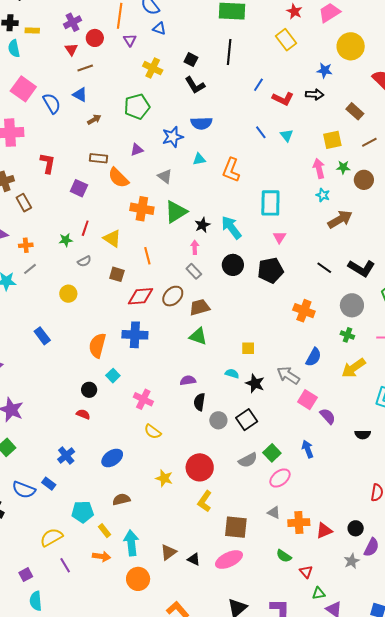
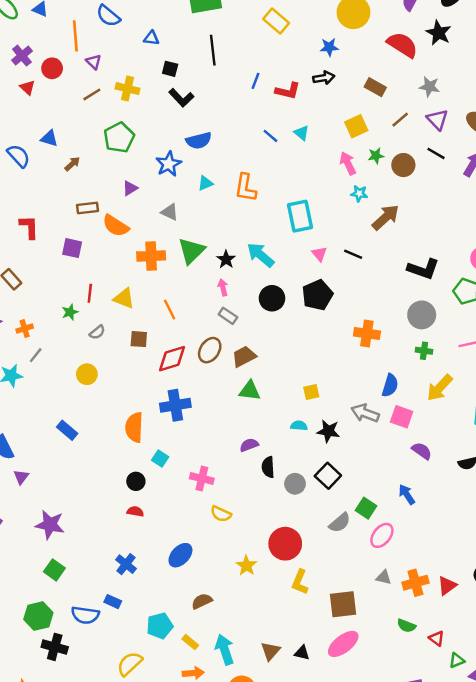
blue triangle: (159, 29) -> (151, 38), moved
brown line: (85, 68) -> (92, 94), moved
black line: (324, 268) -> (353, 254), moved
pink square: (307, 400) -> (402, 417), moved
yellow star: (164, 478) -> (246, 566), turned 30

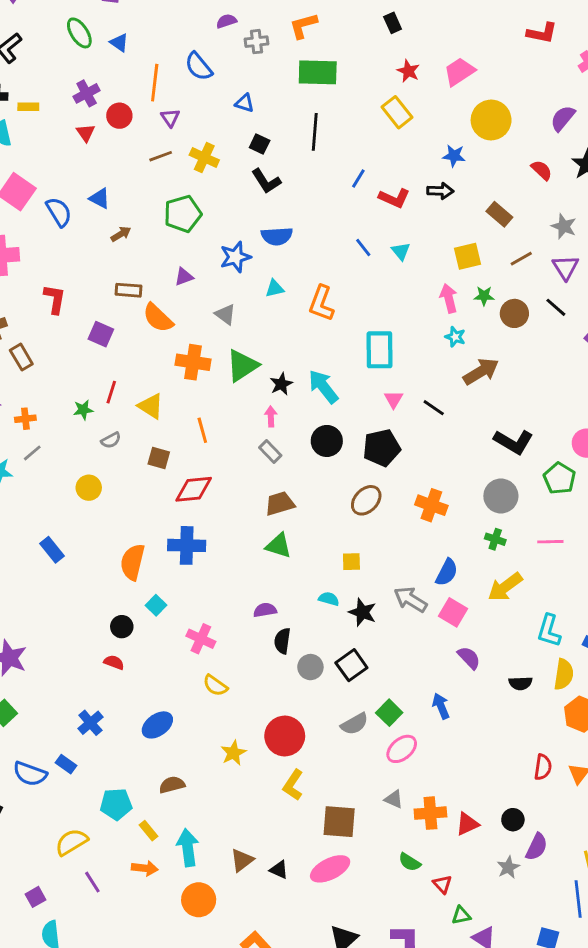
red semicircle: (402, 45) -> (542, 170), size x0.6
brown ellipse: (210, 350) -> (366, 500), moved

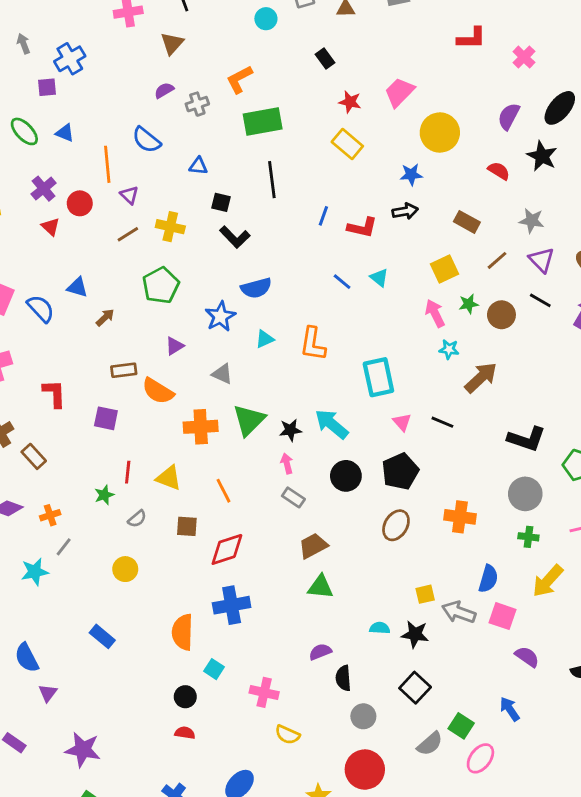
black star: (281, 384) -> (290, 430), turned 30
yellow square: (351, 562) -> (425, 594), moved
gray circle: (310, 667) -> (363, 716), moved

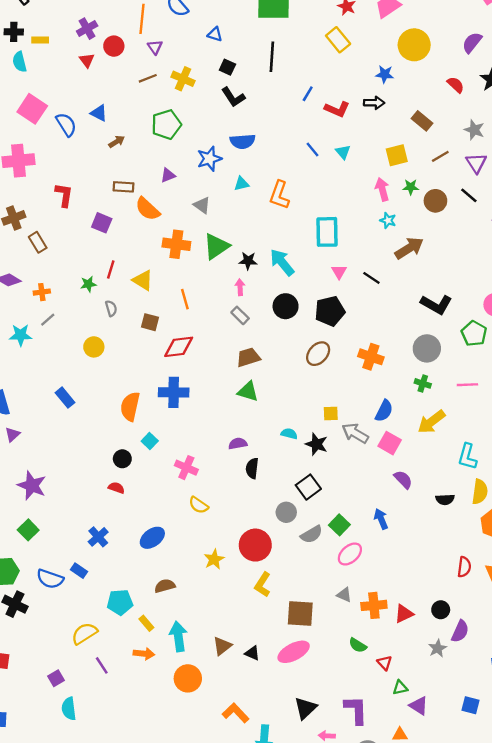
gray semicircle: (137, 519) -> (111, 308), turned -77
gray circle: (363, 716) -> (286, 512), moved

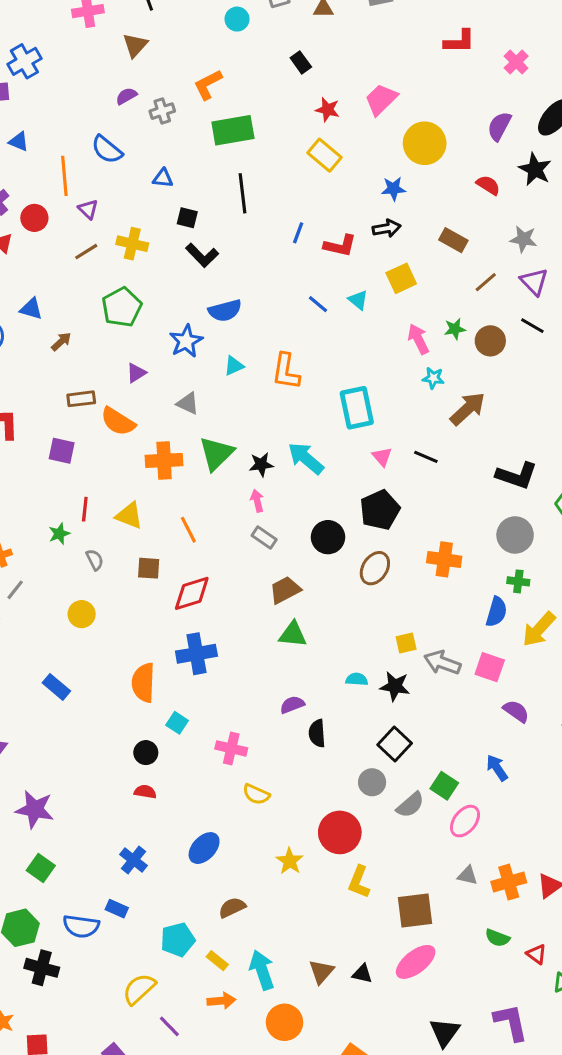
yellow square: (397, 155) -> (401, 278), moved
black circle: (286, 306) -> (328, 537), moved
blue semicircle: (384, 411) -> (496, 612), moved

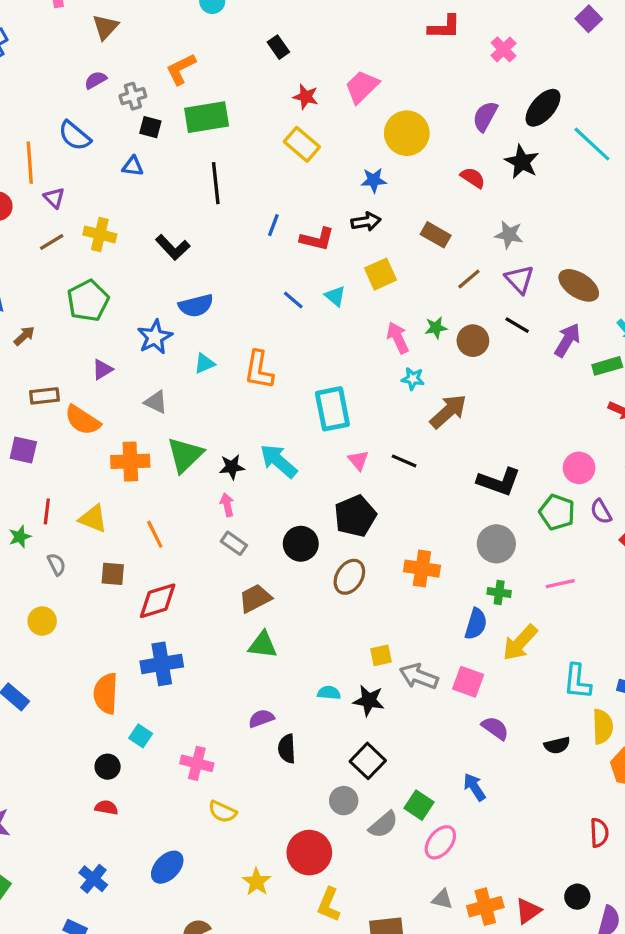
black square: (187, 218) -> (150, 127), moved

